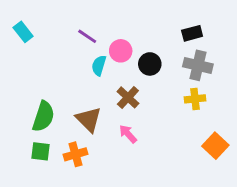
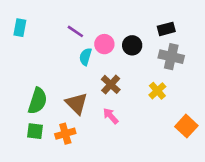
cyan rectangle: (23, 32) -> (20, 28), turned 48
black circle: (150, 64) -> (132, 45), moved
yellow cross: (195, 99) -> (157, 91), moved, turned -36

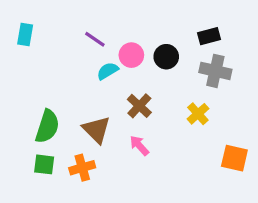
cyan semicircle: (85, 57) -> (108, 71), turned 42
orange square: (186, 126) -> (234, 158), turned -30

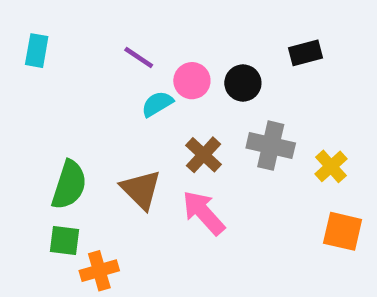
gray cross: (215, 71) -> (271, 146), moved
yellow cross: (198, 114) -> (331, 166), moved
pink arrow: (139, 145) -> (204, 213), size x1.5
orange cross: (82, 168) -> (99, 271), moved

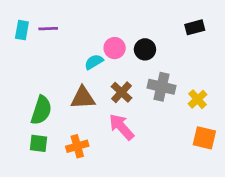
black rectangle: (305, 53) -> (195, 27), moved
purple line: (139, 58) -> (48, 29), moved, turned -36
brown triangle: (141, 190) -> (83, 98), moved, turned -48
orange cross: (99, 271) -> (77, 146), moved

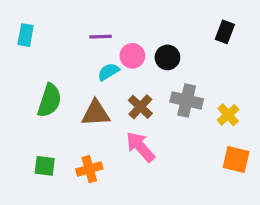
black rectangle: (195, 27) -> (225, 32), turned -54
purple line: (48, 29) -> (100, 37), moved
green semicircle: (41, 110) -> (49, 100), moved

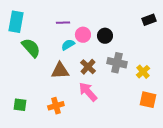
black rectangle: (225, 32) -> (149, 20), moved, turned 48
cyan rectangle: (26, 35) -> (16, 22), size x1.5
green semicircle: (49, 100) -> (31, 48), moved, turned -60
green square: (45, 166) -> (20, 105), moved

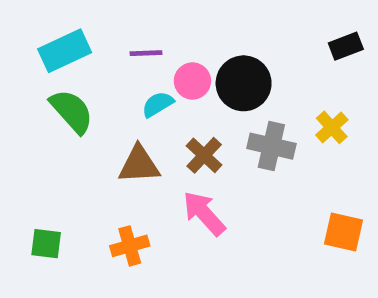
cyan rectangle: (16, 22) -> (65, 51), moved, turned 55
black circle: (105, 36) -> (244, 83), size x1.5
yellow cross: (143, 72) -> (332, 127), moved

